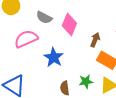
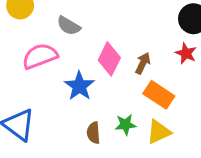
pink diamond: (69, 25) -> (109, 59), moved

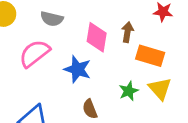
yellow triangle: (159, 132) -> (160, 89), turned -30
brown semicircle: (93, 133) -> (90, 109), moved

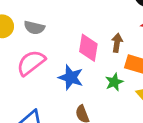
gray semicircle: (52, 19) -> (34, 28), moved
green star: (129, 91) -> (114, 82), moved

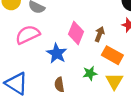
green star: (114, 82) -> (90, 73), moved

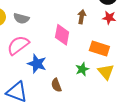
brown arrow: (100, 34) -> (82, 17), moved
blue star: (57, 53) -> (37, 64), moved

